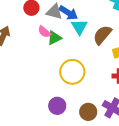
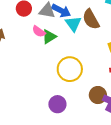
brown semicircle: (102, 35) -> (91, 19), moved, turned -65
brown circle: (88, 112) -> (98, 95), moved

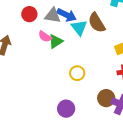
yellow circle: (70, 69) -> (77, 73), size x0.6

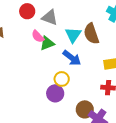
blue arrow: (67, 15) -> (72, 58), moved
purple circle: (66, 109) -> (55, 93), moved

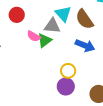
gray triangle: (50, 17) -> (52, 26), moved
cyan triangle: (73, 35) -> (63, 14), moved
blue arrow: (72, 58) -> (85, 46), moved

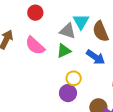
pink semicircle: (34, 36) -> (35, 46), moved, size x1.5
green triangle: (45, 40) -> (64, 51), moved

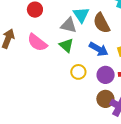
green triangle: (64, 51) -> (66, 45), turned -49
purple circle: (68, 93) -> (106, 75), moved

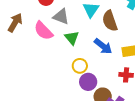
gray triangle: (69, 25) -> (61, 17), moved
purple circle: (106, 75) -> (88, 82), moved

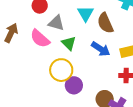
yellow circle: (80, 66) -> (61, 70), moved, size x1.5
purple circle: (88, 82) -> (74, 85), moved

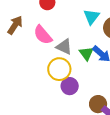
gray triangle: (56, 23) -> (64, 47), moved
green triangle: (69, 43) -> (86, 53), moved

